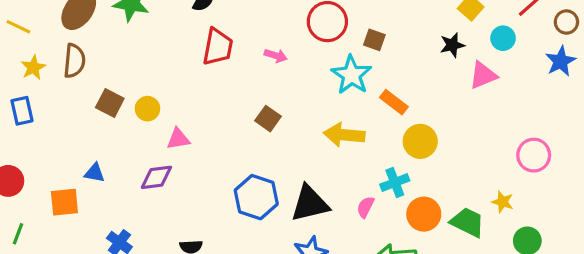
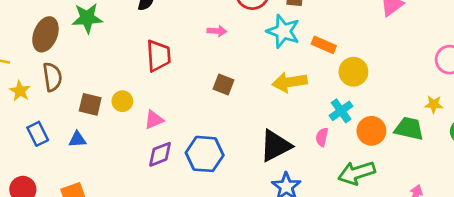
red trapezoid: (218, 47) -> (158, 56), moved
blue rectangle: (22, 111) -> (38, 134), moved
blue triangle: (95, 173) -> (77, 139), moved
purple diamond: (156, 177) -> (160, 154), moved
blue hexagon: (256, 197) -> (205, 154), moved

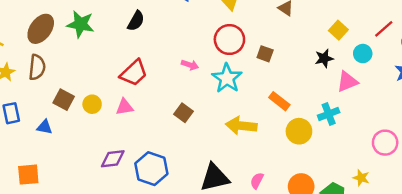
cyan star: (283, 31) -> (227, 78), moved
red trapezoid: (158, 56) -> (134, 73), turned 36
cyan cross: (341, 111) -> (329, 114), moved
pink triangle: (154, 120) -> (125, 107), moved

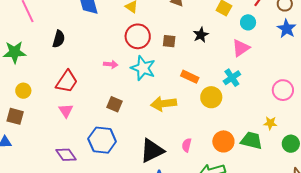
black star: (324, 58) -> (201, 35), moved
yellow circle: (92, 104) -> (23, 91), moved
pink triangle: (125, 107) -> (66, 111), turned -42
purple diamond: (113, 159) -> (66, 155), turned 75
blue hexagon: (151, 169) -> (102, 140), moved

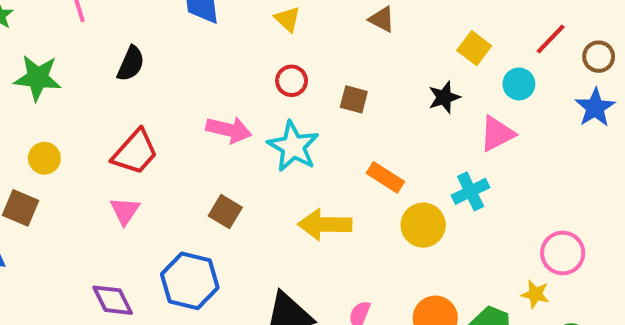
black star: (201, 35) -> (444, 97), moved
red circle: (138, 36) -> (292, 81), size x0.6
pink arrow: (111, 64) -> (229, 130), size x1.5
pink circle: (283, 90) -> (563, 253), moved

